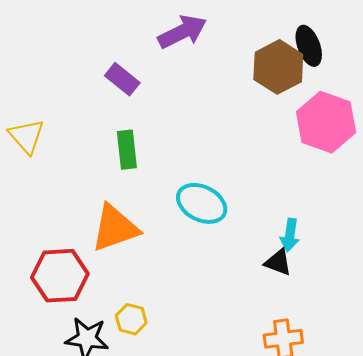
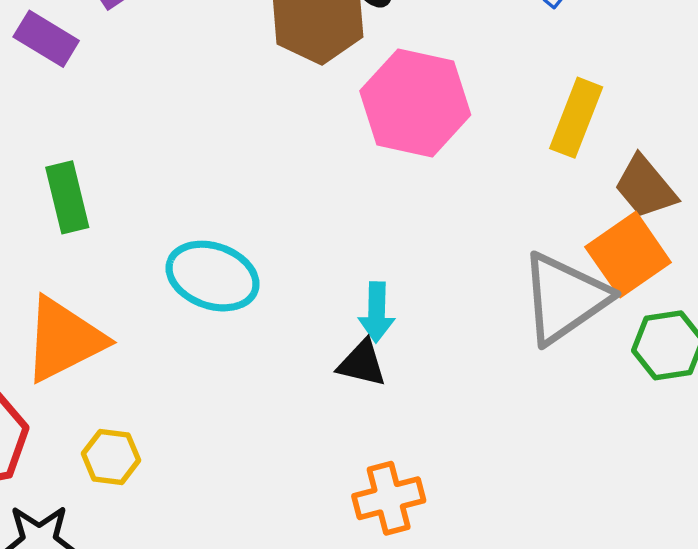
purple rectangle: (122, 79) -> (46, 39), moved
yellow hexagon: (131, 319) -> (111, 457), moved

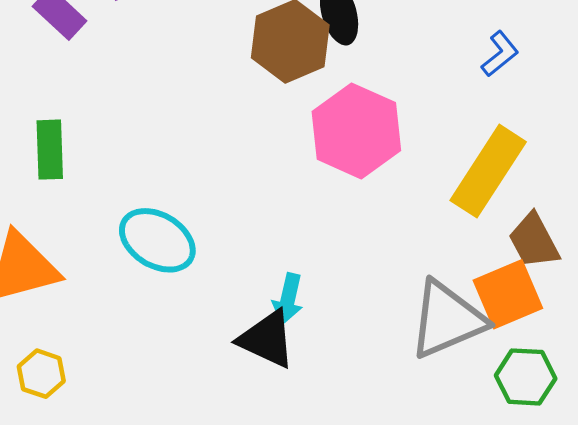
yellow rectangle: (576, 118) -> (488, 171), size x1.4
black triangle: (362, 363) -> (267, 339), size x1.4

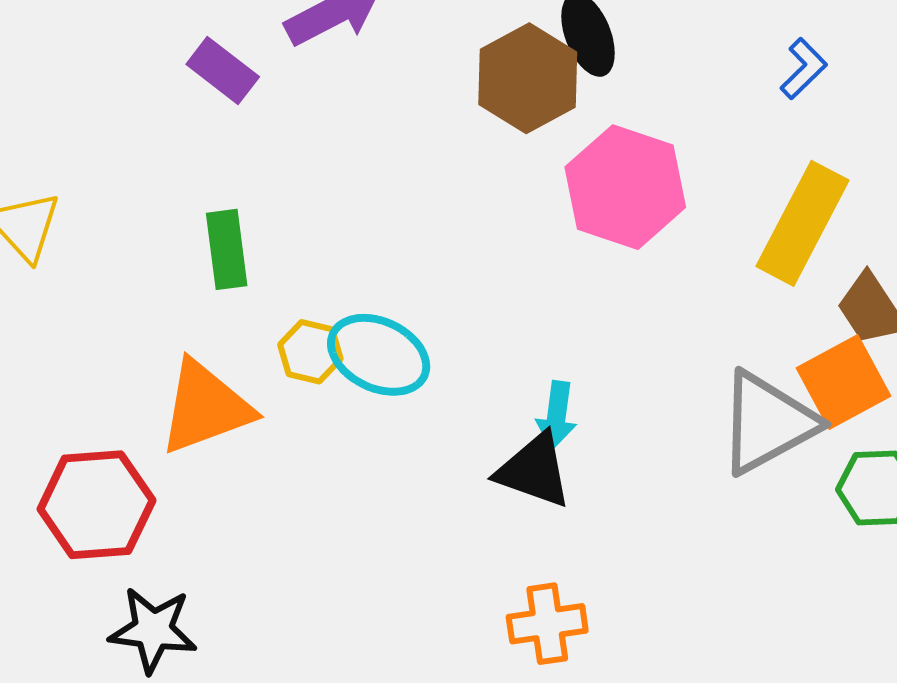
yellow hexagon: (41, 374) -> (310, 352), moved

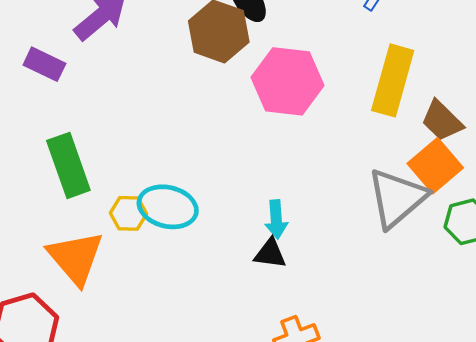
green rectangle: (227, 249) -> (68, 165), size x1.4
orange triangle: (205, 407) -> (76, 258), turned -38
black triangle: (534, 470) -> (270, 254), size x0.7

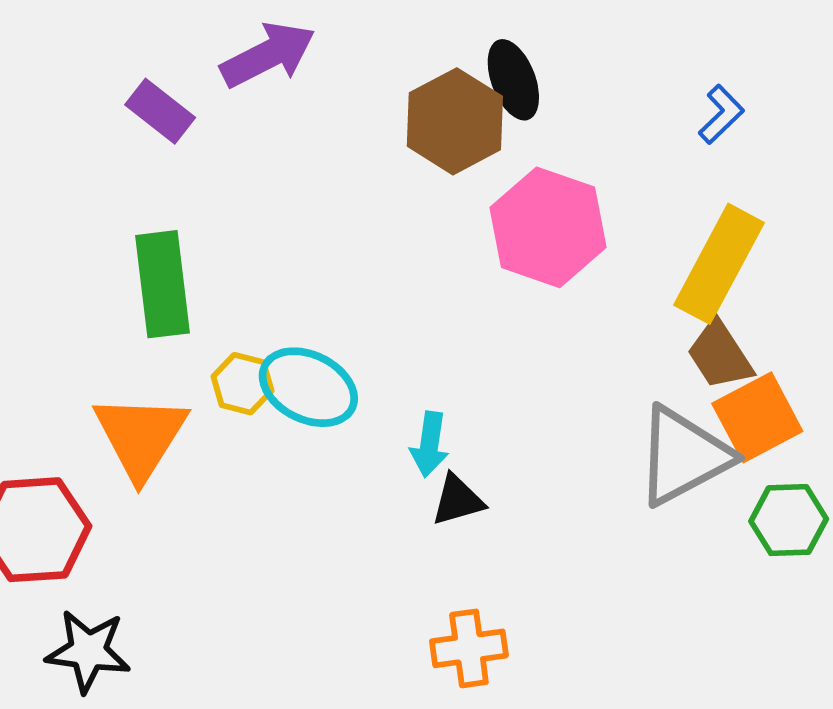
brown trapezoid: (442, 121) -> (720, 355), moved
cyan arrow: (276, 219) -> (430, 444), moved
black triangle: (270, 254) -> (458, 500), turned -36

